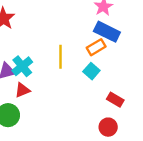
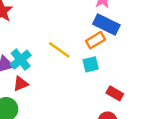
yellow line: (60, 57) -> (59, 50), turned -55
cyan square: (91, 71) -> (91, 64), turned 35

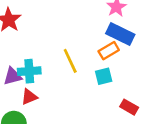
yellow line: (59, 50) -> (70, 61), turned 30
cyan cross: (21, 60) -> (29, 71), turned 35

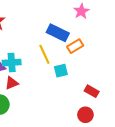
blue rectangle: (120, 34) -> (58, 33), moved
cyan square: (104, 76) -> (61, 71), moved

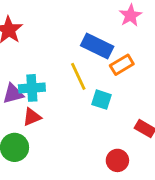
cyan square: (61, 71) -> (101, 100), turned 32
red circle: (85, 115) -> (117, 160), moved

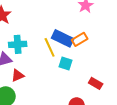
blue rectangle: (97, 46) -> (63, 38), moved
cyan cross: (32, 88) -> (18, 44), moved

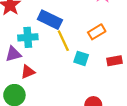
blue rectangle: (63, 38) -> (50, 20), moved
red rectangle: (96, 83) -> (114, 61), moved, turned -40

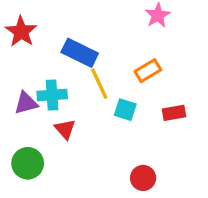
cyan cross: (28, 37) -> (52, 95), moved
red triangle: (28, 72) -> (65, 129), moved, turned -48

